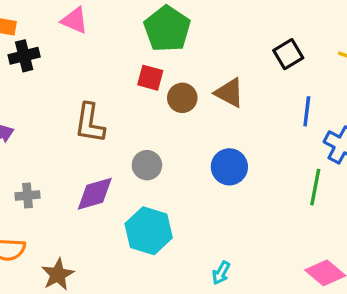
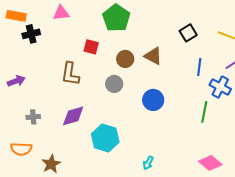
pink triangle: (75, 20) -> (61, 13), turned -30
red square: (150, 78) -> (91, 47), moved
gray circle: (147, 165) -> (114, 84), moved

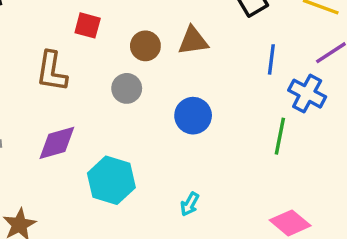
brown triangle: (153, 56) -> (193, 41), turned -36
cyan arrow: (148, 163) -> (190, 204), moved

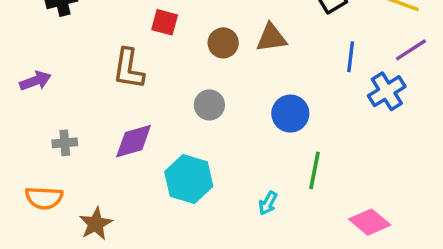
gray circle: (127, 88) -> (209, 105), moved
blue cross: (307, 94) -> (387, 91), turned 30
blue circle: (193, 116) -> (290, 114), moved
green line: (280, 136) -> (314, 170), moved

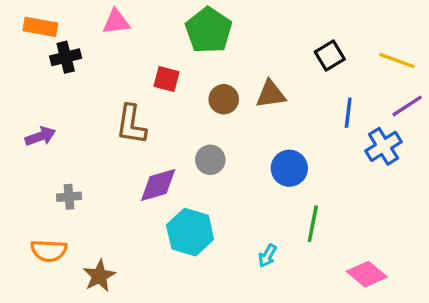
purple diamond: (134, 141) -> (158, 185), moved

